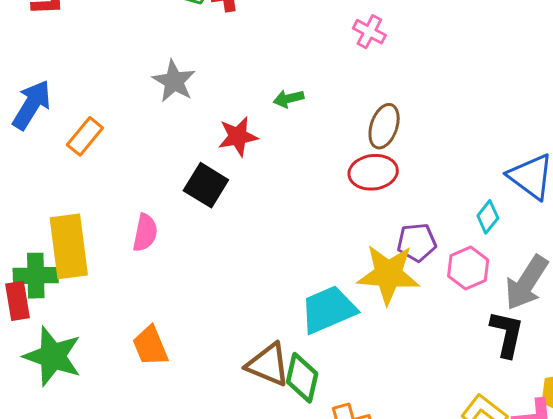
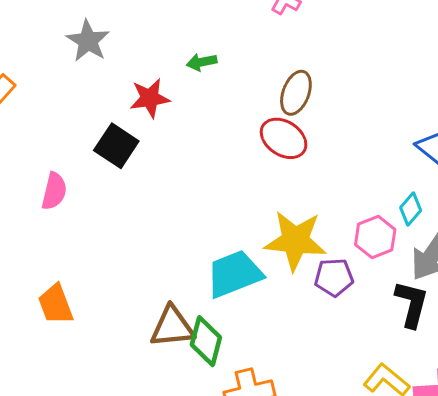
red ellipse: (373, 172) -> (284, 138), turned 39
cyan diamond: (488, 217) -> (411, 209), moved
purple pentagon: (417, 242) -> (334, 277), moved
brown triangle: (268, 365) -> (172, 327), turned -30

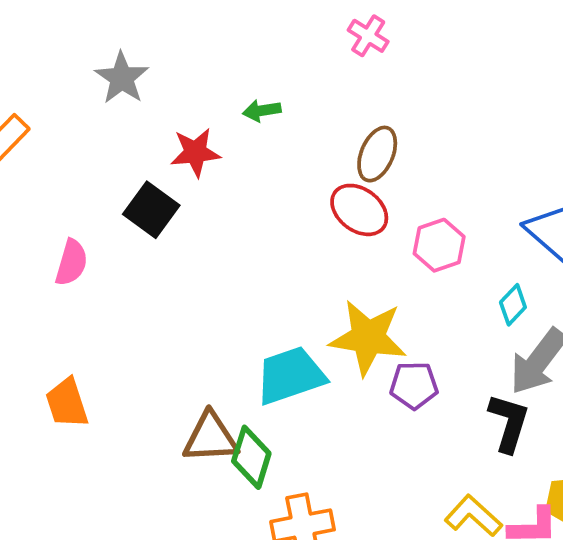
pink hexagon: (375, 237) -> (439, 245), moved

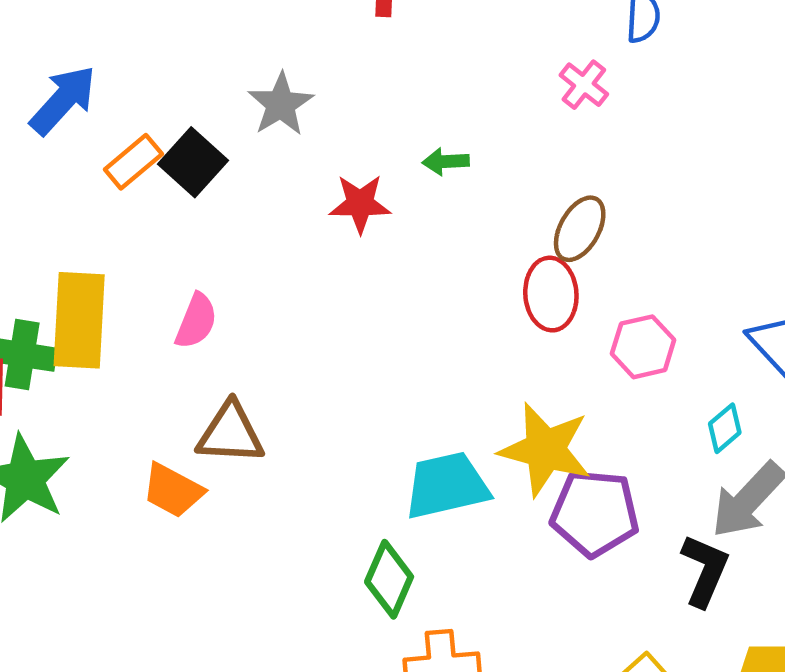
black square: (151, 210) -> (193, 162), moved
red ellipse: (359, 210) -> (551, 294), turned 44
purple pentagon: (414, 385) -> (595, 513), size x1.5
orange trapezoid: (67, 403) -> (173, 490), turned -50
brown triangle: (211, 438) -> (230, 433), moved

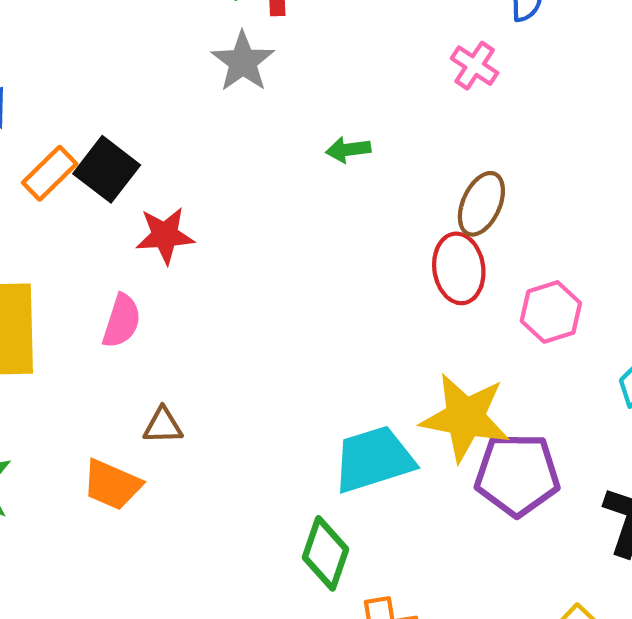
gray star: (281, 104) -> (243, 62), moved
red star: (360, 204) -> (165, 235), moved
brown triangle: (230, 433) -> (163, 426), size x0.6

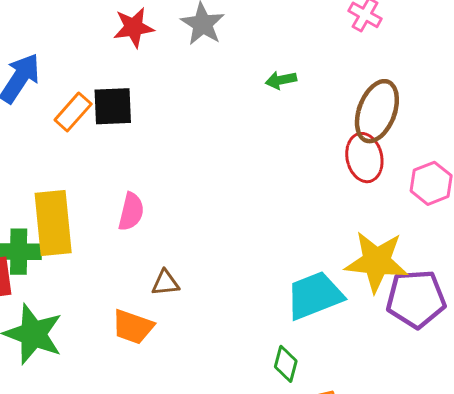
black square: (107, 169) -> (113, 106), turned -36
brown ellipse: (481, 204) -> (377, 111), size x1.4
red star: (165, 235) -> (134, 27), moved
green diamond: (326, 553) -> (286, 364), size x0.7

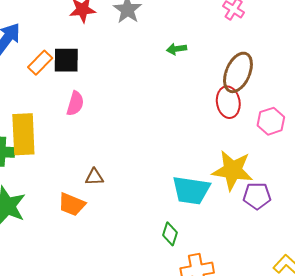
pink semicircle: (131, 212) -> (75, 103), moved
cyan trapezoid: (315, 296) -> (191, 190), turned -153
purple pentagon: (416, 299) -> (257, 196), size x0.7

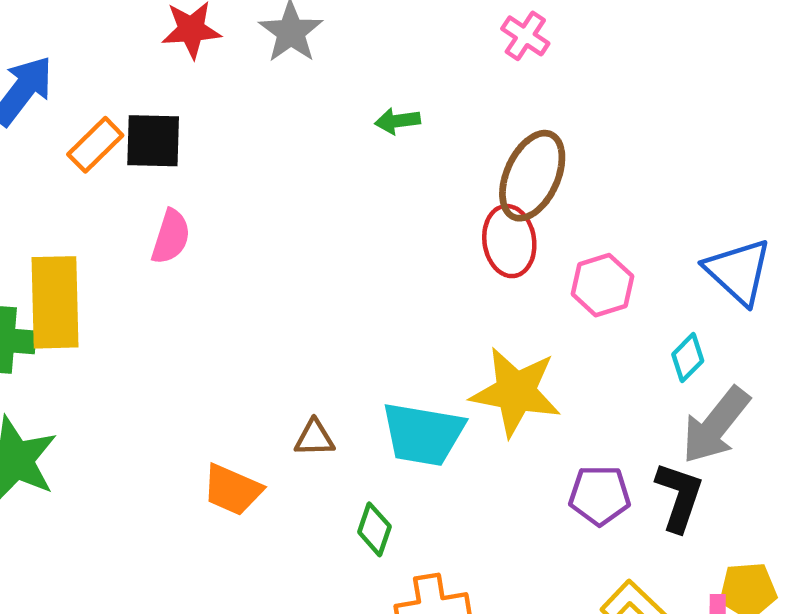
brown triangle: (94, 177) -> (314, 438), moved
purple pentagon: (257, 196) -> (600, 495), moved
orange trapezoid: (72, 204) -> (232, 490), moved

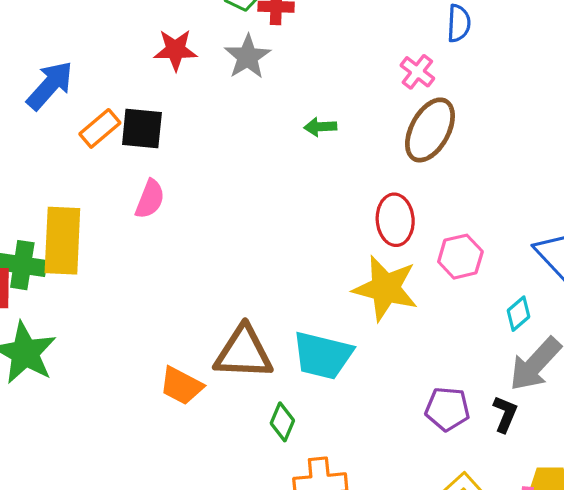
brown ellipse: (532, 176) -> (430, 130), moved
yellow star: (516, 392) -> (385, 288), moved
brown triangle: (314, 438) -> (244, 353), size x2.0
black L-shape: (679, 497) -> (505, 414), size x0.7

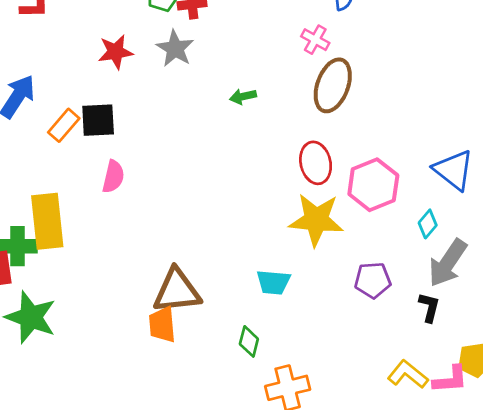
pink hexagon: (460, 257) -> (373, 185), size x1.4
brown triangle: (244, 353) -> (177, 291), moved
cyan trapezoid: (323, 355) -> (273, 282), size x0.7
orange trapezoid: (181, 386) -> (162, 325), turned 66
purple pentagon: (447, 409) -> (373, 280), moved

